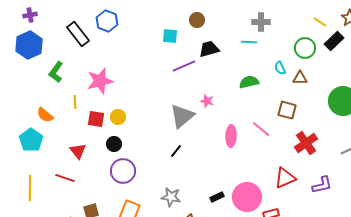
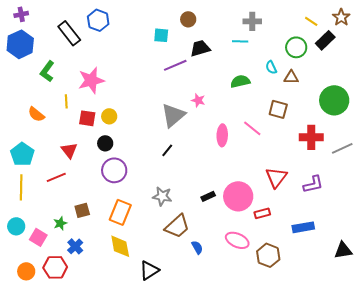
cyan pentagon: (31, 140) -> (22, 154), moved
red cross: (306, 143) -> (311, 137), moved, turned 35
red line: (65, 178) -> (56, 177), turned -42
red triangle: (285, 178) -> (276, 177), turned -30

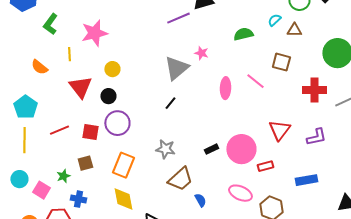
cyan semicircle: (271, 67) -> (274, 20), turned 72
red square: (87, 118) -> (90, 132), moved
red triangle: (69, 150) -> (80, 87), moved, size x1.4
blue cross: (75, 246) -> (78, 199), turned -35

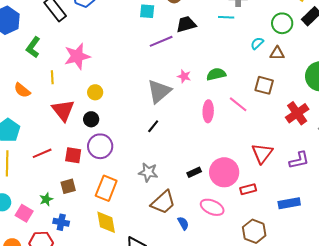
green semicircle: (243, 34) -> (216, 74), moved
red cross: (314, 90) -> (297, 113), turned -35
pink ellipse: (240, 193) -> (212, 207), moved

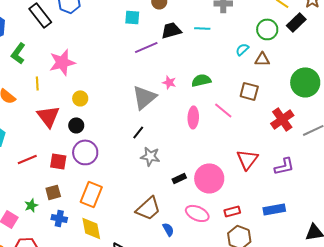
cyan line: (226, 17) -> (202, 28), moved
gray star: (148, 172) -> (150, 156), moved
red rectangle: (248, 189) -> (232, 211), moved
blue cross: (61, 222) -> (59, 218), moved

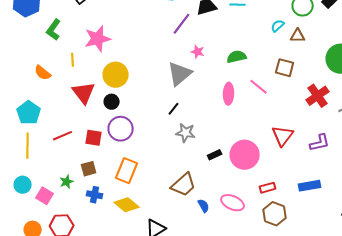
purple line: (146, 47) -> (182, 24), turned -30
pink star: (169, 82) -> (198, 52), moved
yellow circle: (80, 98) -> (116, 75), size x1.6
pink ellipse: (197, 213) -> (233, 203), moved
yellow diamond: (91, 228) -> (127, 205), turned -40

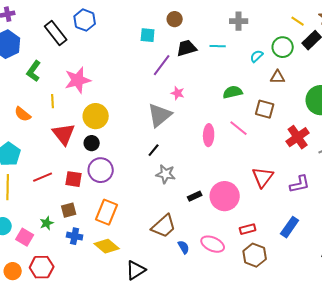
cyan semicircle: (278, 26) -> (257, 56), moved
green semicircle: (237, 57) -> (233, 92), moved
blue rectangle: (310, 186) -> (290, 227), turned -45

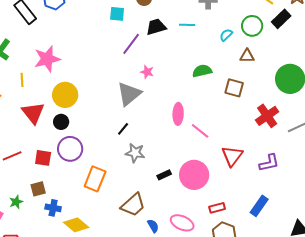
pink line: (239, 128) -> (200, 131), moved
orange rectangle: (107, 212) -> (95, 179), moved
blue cross: (75, 236) -> (53, 208), moved

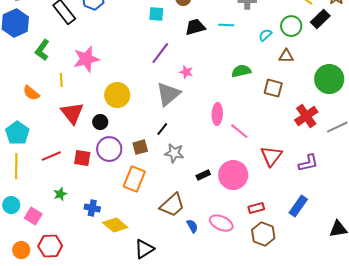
purple line: (131, 44) -> (160, 53), moved
yellow circle: (65, 95) -> (117, 95), moved
brown square: (38, 189) -> (140, 147), moved
green star: (16, 202) -> (60, 194), moved

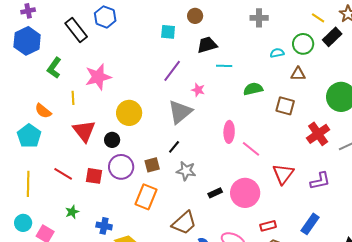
cyan line: (226, 25) -> (224, 66), moved
cyan semicircle: (265, 35) -> (277, 53), turned 32
cyan pentagon: (17, 133) -> (29, 136), moved
red line: (51, 156) -> (63, 174), turned 54

